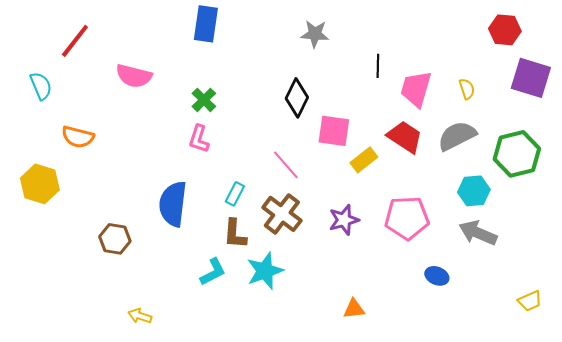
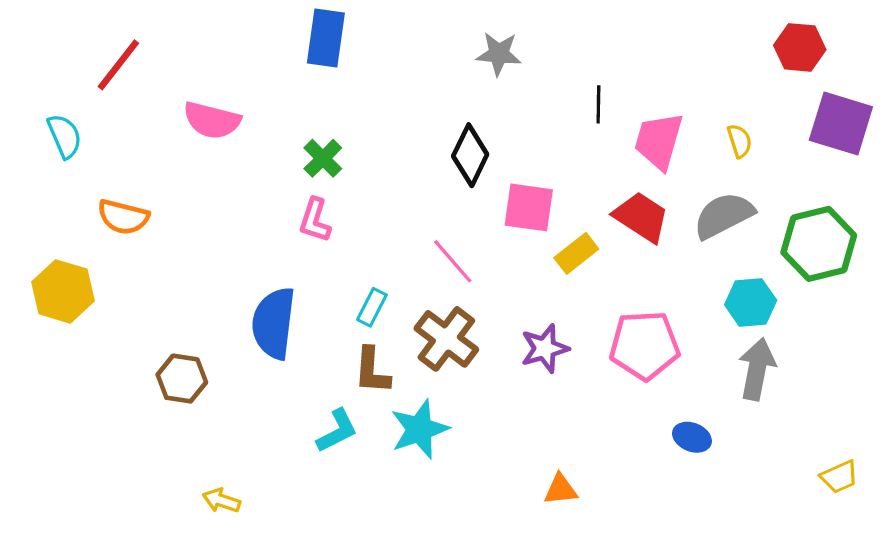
gray arrow: (478, 233) -> (757, 369), turned 78

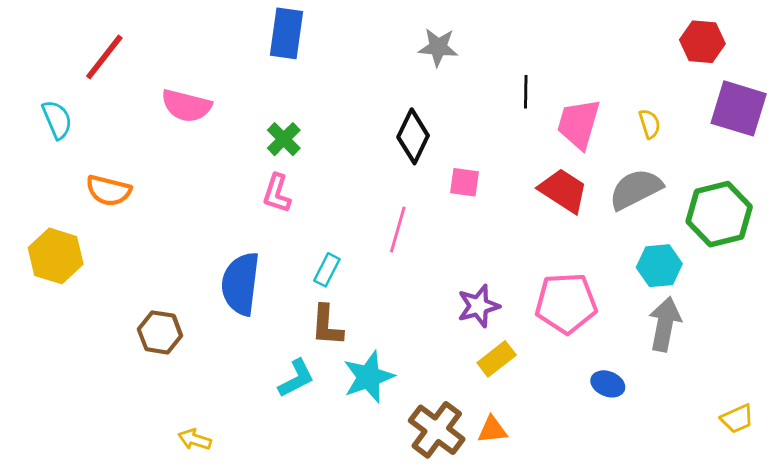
pink square: (529, 207) -> (465, 182), size x0.7
yellow rectangle: (576, 253) -> (497, 359), moved
pink line: (453, 261) -> (398, 230), turned 57
brown cross: (446, 339) -> (437, 430), moved

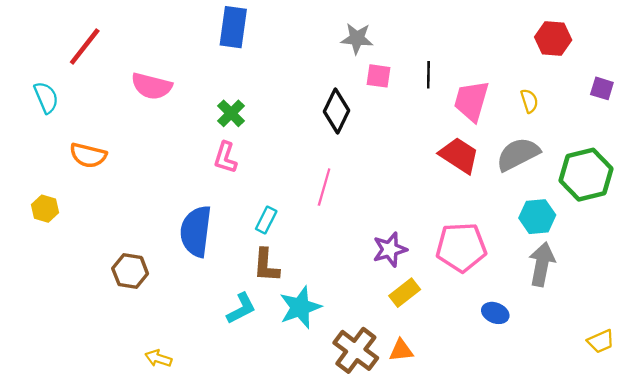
red hexagon: (702, 42) -> (553, 38), moved
purple square: (739, 108) -> (602, 88), size x0.5
pink square: (465, 182) -> (378, 76), moved
yellow hexagon: (56, 256) -> (45, 209), size x0.6

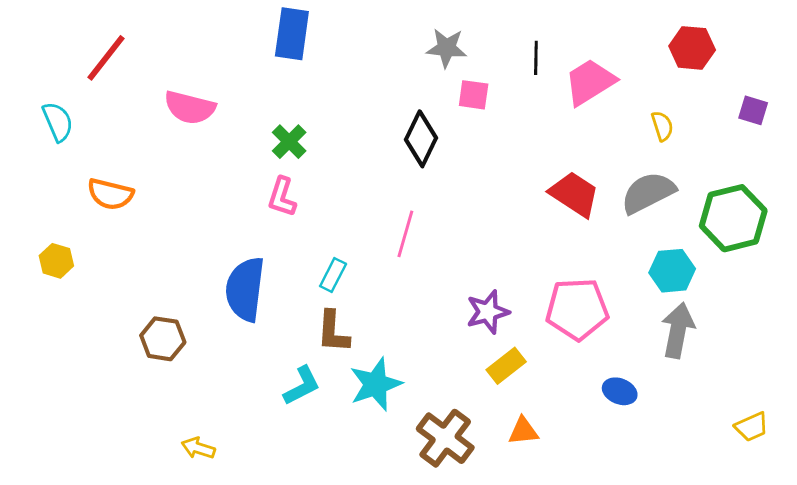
black line: (428, 75) -> (536, 58), moved
pink trapezoid: (471, 101) -> (590, 82), moved, turned 42
orange triangle: (401, 350) -> (523, 431), moved

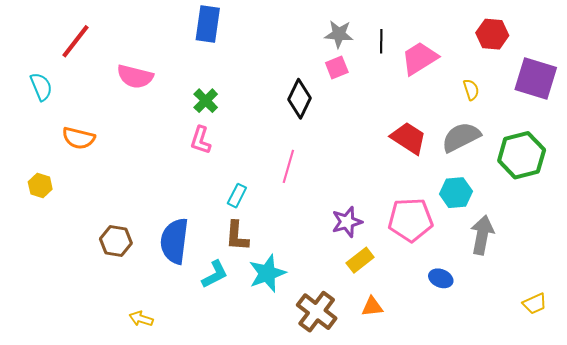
gray star: (447, 48) -> (339, 34), moved
pink square: (474, 95) -> (337, 67), turned -30
purple square: (753, 110) -> (536, 79), size x2.0
cyan hexagon: (672, 271) -> (456, 193), moved
blue semicircle: (245, 289) -> (174, 241), moved

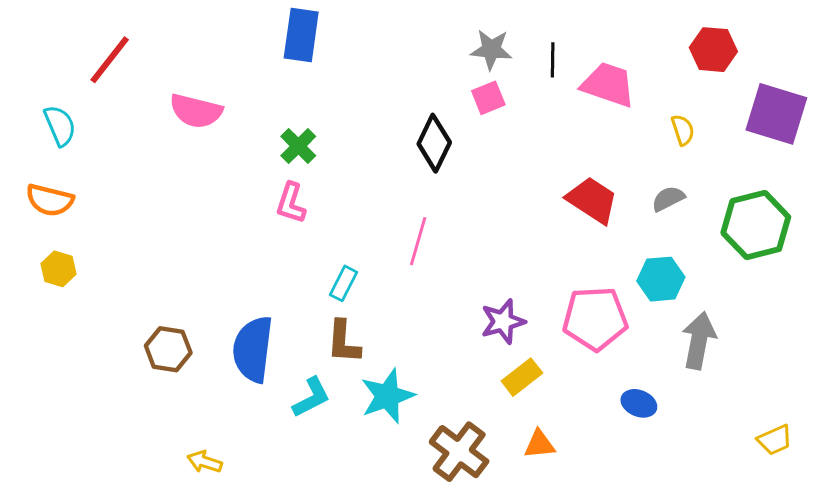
pink trapezoid: (420, 58) -> (608, 85), turned 51
gray semicircle: (461, 137) -> (668, 199), size x0.6
orange semicircle: (79, 138) -> (50, 200), moved

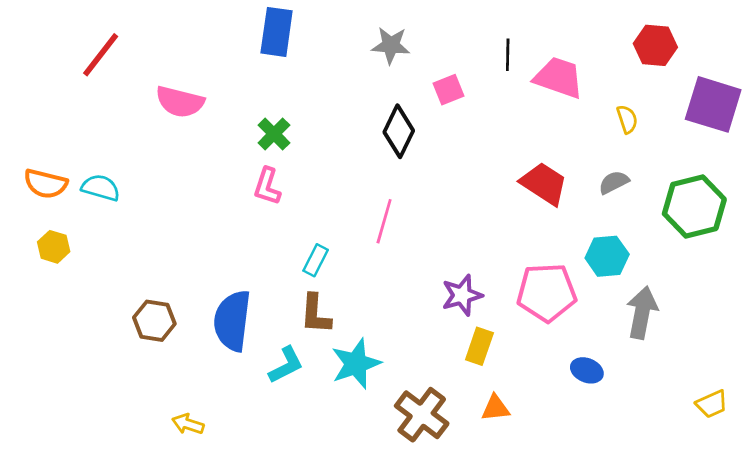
gray star: (491, 50) -> (391, 45), moved
cyan semicircle: (60, 126) -> (101, 188), moved, turned -51
yellow rectangle: (522, 377) -> (479, 346), turned -33

